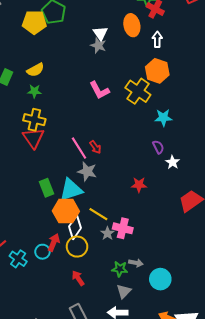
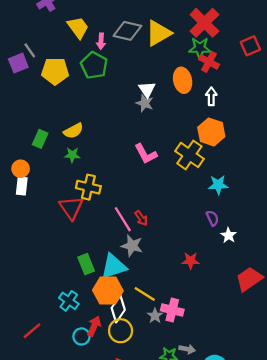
yellow pentagon: (34, 22) -> (55, 71), moved
yellow cross: (34, 120) -> (88, 187), moved
cyan cross: (18, 259) -> (69, 301), moved

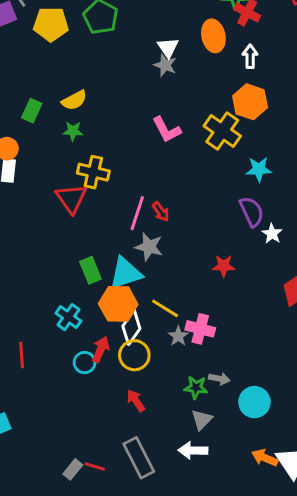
purple semicircle: (212, 218) -> (252, 212), size x1.5
pink line: (123, 219) -> (137, 213), turned 50
red line: (32, 331) -> (22, 355), turned -54

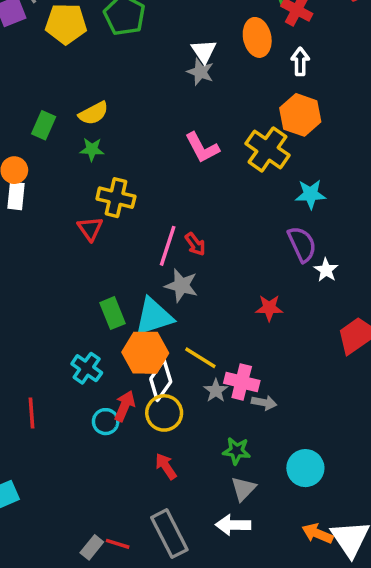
red triangle: (71, 198) -> (90, 229), size x0.7
gray arrow: (219, 379) -> (264, 403), moved

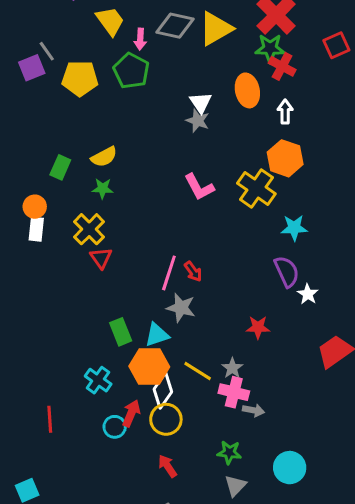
yellow cross: (116, 198) -> (89, 229), moved, turned 32
cyan triangle: (154, 316) -> (157, 335), size x0.7
gray star: (216, 391) -> (232, 368), moved

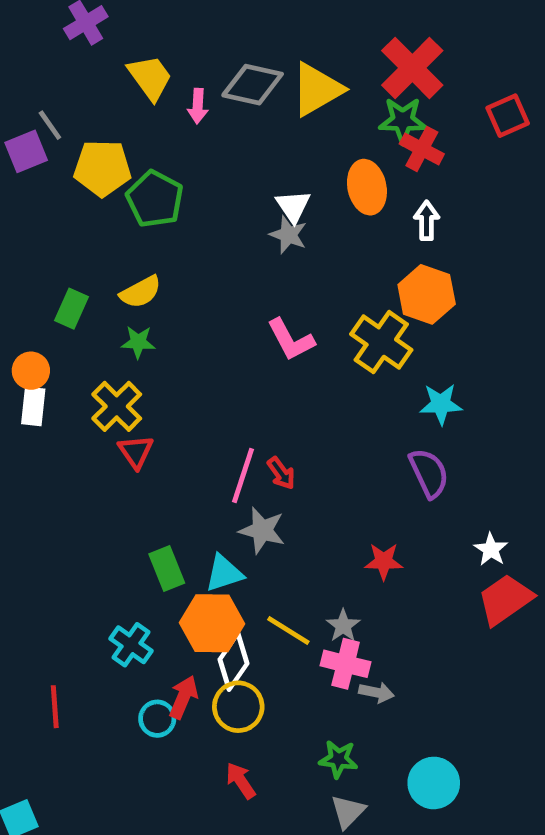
green pentagon: (131, 71) -> (155, 199), moved
white star: (308, 294) -> (491, 549), moved

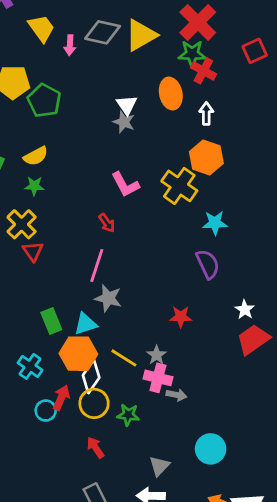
red arrow: (281, 473) -> (107, 223), moved
green star: (338, 759) -> (128, 415), moved

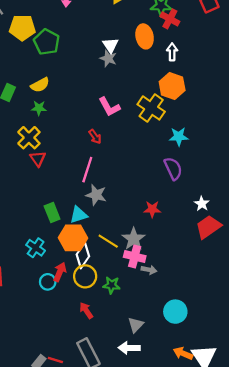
gray star: (157, 355) -> (134, 239), size x1.5

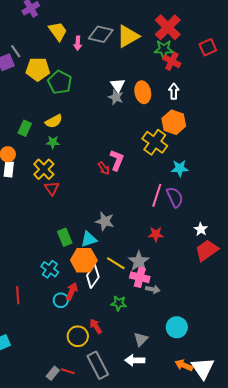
orange ellipse: (145, 36) -> (143, 92), moved
pink L-shape: (109, 107) -> (117, 160), moved, turned -130
pink line: (87, 170) -> (157, 195), moved
yellow circle: (85, 276) -> (78, 336), moved

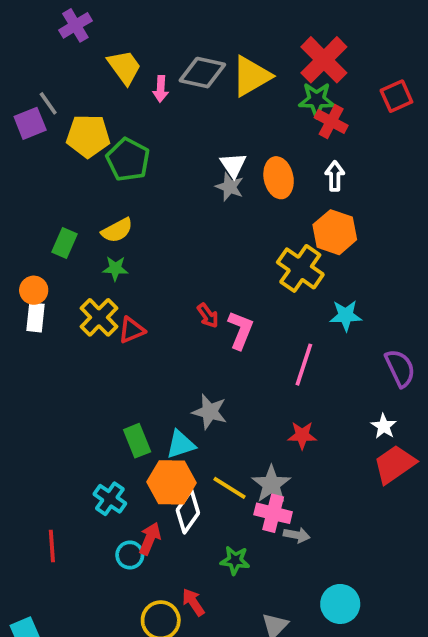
pink L-shape: (117, 160) -> (240, 330), moved
red triangle: (52, 188) -> (132, 330), moved, turned 42
purple semicircle: (175, 197) -> (400, 368), moved

